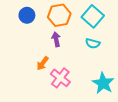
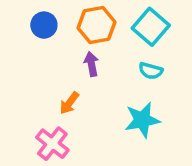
pink cross: (60, 78) -> (52, 144), moved
cyan star: (103, 83) -> (142, 120), moved, turned 30

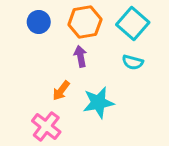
cyan star: (142, 120) -> (98, 103), moved

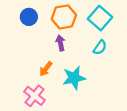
cyan semicircle: (133, 62) -> (100, 47), turned -70

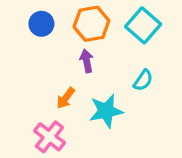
cyan semicircle: (100, 47) -> (143, 80), moved

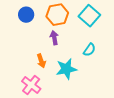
orange arrow: (66, 98) -> (41, 61), turned -56

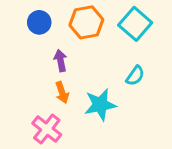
purple arrow: (54, 38) -> (61, 60), moved

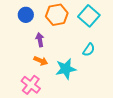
orange arrow: (62, 92) -> (41, 61), turned -48

